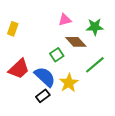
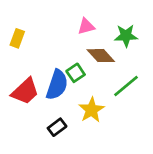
blue semicircle: (45, 77) -> (57, 85), moved, turned 65

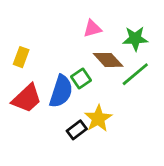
yellow rectangle: (17, 38) -> (21, 57), moved
green line: (126, 86) -> (135, 74), moved
black rectangle: (57, 127) -> (77, 130), moved

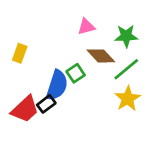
red trapezoid: (27, 98) -> (25, 109), moved
yellow star: (98, 118) -> (128, 99), moved
black rectangle: (77, 130) -> (46, 104), moved

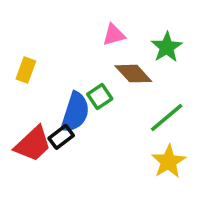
green star: (126, 36) -> (167, 47), turned -30
green line: (126, 69) -> (167, 118), moved
yellow star: (128, 99) -> (168, 162), moved

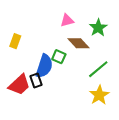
green square: (100, 96) -> (59, 57), turned -32
black rectangle: (61, 137) -> (36, 81), turned -72

